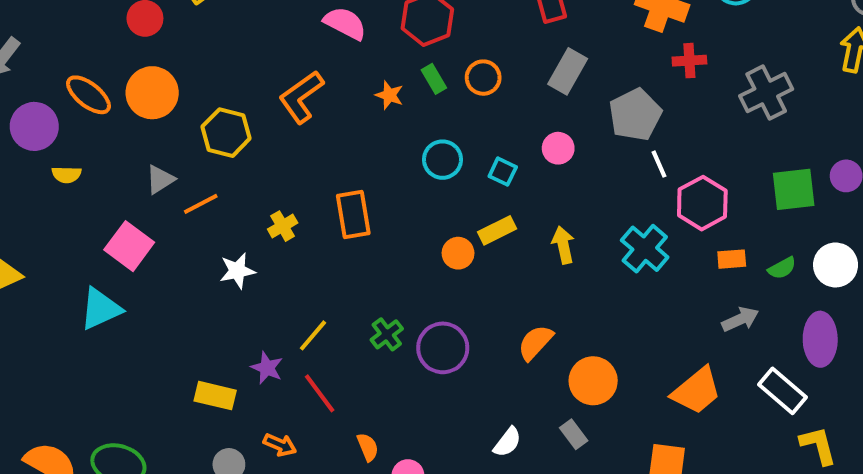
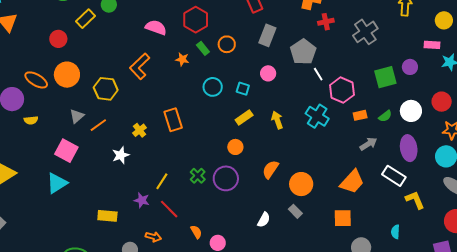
orange circle: (458, 253) -> (235, 147), moved
yellow rectangle: (215, 396) -> (107, 216), moved

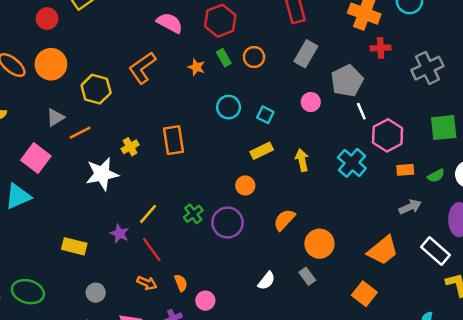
pink circle: (268, 73) -> (311, 102), moved
white star: (121, 155) -> (102, 174), size x1.5
orange square: (343, 218) -> (364, 294), turned 30
orange arrow: (153, 237) -> (147, 283), moved

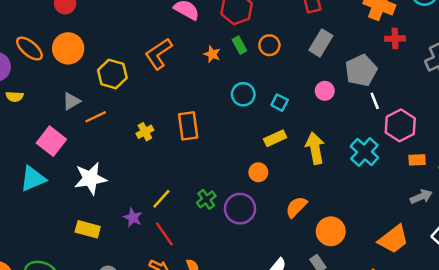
yellow arrow: (302, 160) -> (315, 148), size x1.4
white star: (102, 174) -> (90, 178), moved

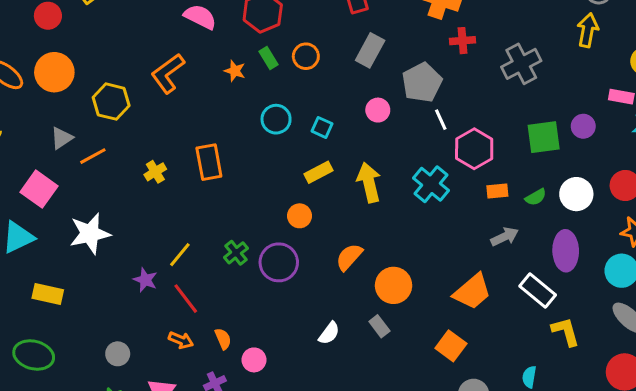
yellow rectangle: (88, 229) -> (48, 294), moved

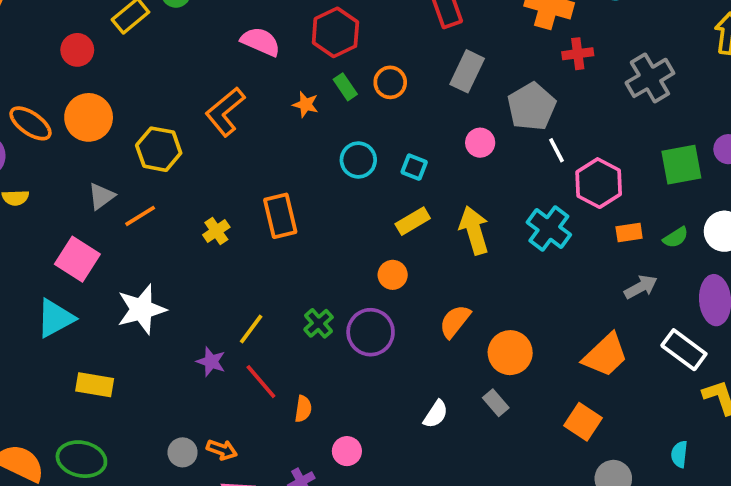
orange semicircle: (223, 339) -> (303, 409), moved, turned 35
orange arrow: (181, 340) -> (222, 450), moved

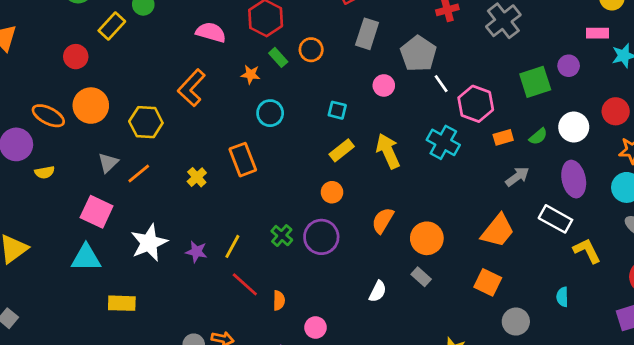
cyan circle: (358, 160) -> (270, 113), moved
cyan triangle: (55, 318) -> (86, 258), turned 36
purple star: (211, 362) -> (196, 252), moved

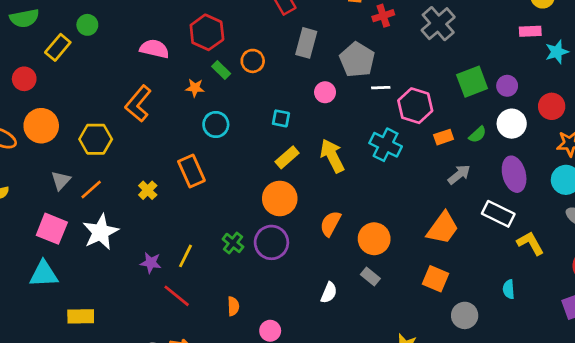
purple circle: (569, 66) -> (507, 86), moved
white line: (441, 84) -> (381, 88), turned -54
orange circle: (332, 192) -> (280, 198), size x1.6
white star: (149, 243) -> (101, 232), moved
red line: (245, 284) -> (177, 296), moved

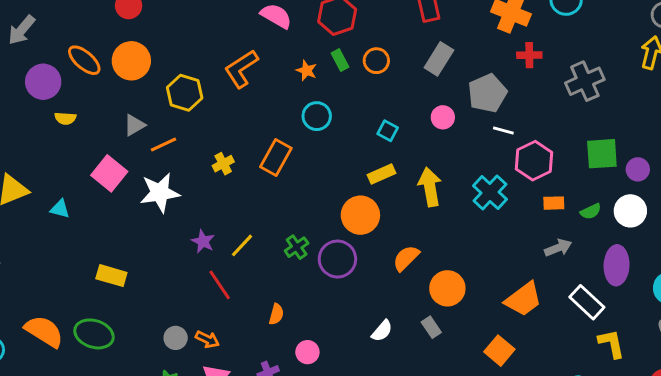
orange rectangle: (191, 171) -> (276, 157), turned 36
cyan triangle: (44, 274) -> (60, 209), moved, size x0.6

